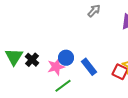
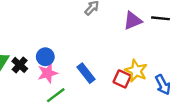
blue circle: (66, 58) -> (45, 57), moved

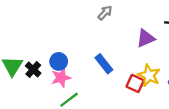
purple triangle: (133, 21) -> (146, 38), moved
blue rectangle: (86, 73) -> (104, 64), moved

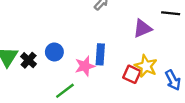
blue rectangle: (104, 64) -> (100, 54), turned 42
pink star: (61, 78) -> (85, 66), moved

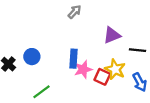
black line: (171, 13) -> (138, 50), moved
pink star: (85, 66) -> (83, 69), moved

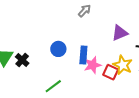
blue circle: (32, 57) -> (58, 49), moved

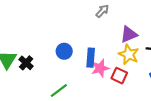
gray arrow: (84, 11) -> (102, 11), moved
yellow star: (123, 65) -> (129, 54), moved

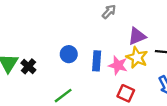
pink star: (100, 68) -> (118, 65), moved, turned 30
red square: (119, 76) -> (126, 93), moved

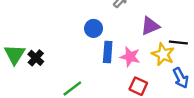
blue circle: (69, 54) -> (94, 28), moved
yellow star: (137, 58) -> (163, 54), moved

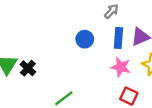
blue rectangle: (108, 52) -> (118, 38), moved

